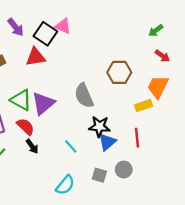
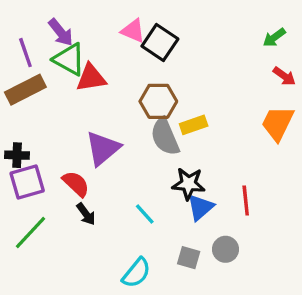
black square: (45, 34) -> (160, 42), moved
brown hexagon: (119, 72) -> (158, 101), moved
green triangle: (21, 100) -> (69, 59), moved
yellow rectangle: (144, 106) -> (194, 125), moved

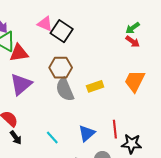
red arrow: (284, 76) -> (133, 41), moved
yellow rectangle: (194, 125) -> (95, 86), moved
purple triangle: (103, 148) -> (21, 84), moved
black star: (189, 184) -> (132, 144), moved

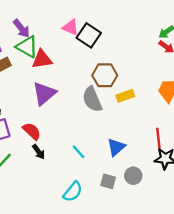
brown hexagon: (61, 68) -> (105, 75), moved
red line: (115, 129) -> (158, 138), moved

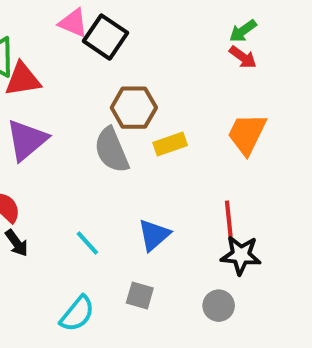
gray circle: (133, 176) -> (219, 306), moved

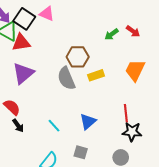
green arrow: (243, 31) -> (111, 34), moved
black square: (106, 37) -> (24, 19), moved

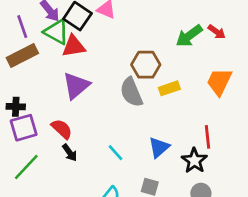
green arrow: (111, 34) -> (189, 36), size x1.5
black star: (132, 132) -> (194, 161), moved, turned 30

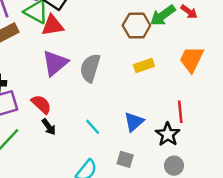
brown hexagon: (146, 65) -> (136, 25), moved
gray semicircle: (131, 92) -> (90, 68), moved, turned 40

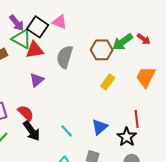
purple triangle: (55, 63) -> (37, 80), size x0.7
yellow rectangle: (144, 65) -> (108, 82), turned -35
gray semicircle: (90, 68) -> (65, 57), moved
black arrow: (49, 127) -> (32, 131), size x1.5

